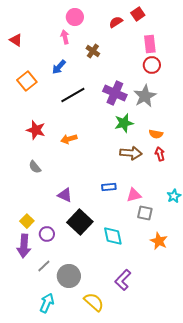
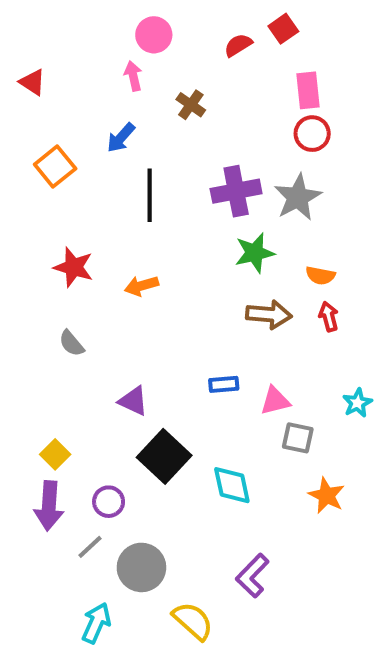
purple cross: (115, 93) -> (236, 191), turned -35
black line: (73, 95) -> (150, 195), turned -60
purple circle: (47, 234) -> (109, 502), moved

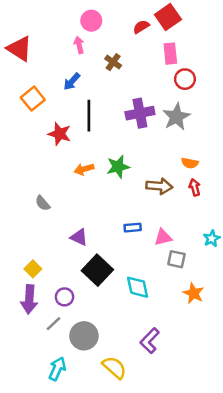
red square: (283, 29) -> (168, 17), size x1.5
red triangle: (32, 82) -> (19, 49), size x1.6
pink rectangle: (308, 90) -> (170, 54), moved
green star: (255, 253) -> (118, 167), moved
red star: (74, 267) -> (60, 134), moved

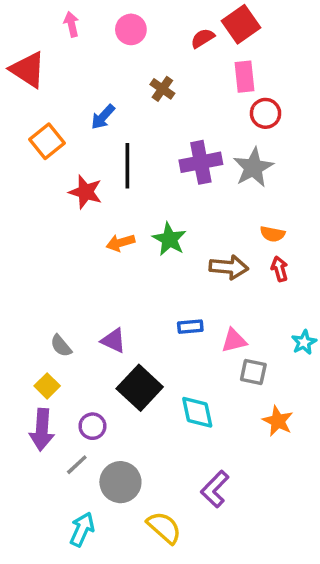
pink arrow: (79, 45) -> (72, 24), moved
green star: (118, 167) -> (169, 239), turned -30
gray semicircle: (43, 203) -> (61, 346), moved

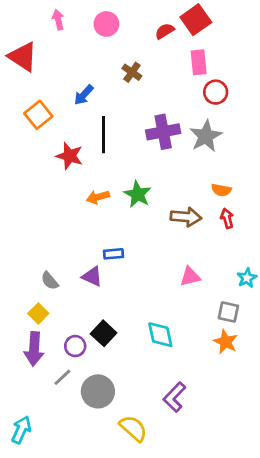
blue rectangle: (190, 327) -> (113, 254), moved
gray square: (253, 372) -> (228, 312), moved
black square: (140, 388) -> (104, 333), moved, size x0.7
cyan arrow: (82, 529) -> (21, 430), moved

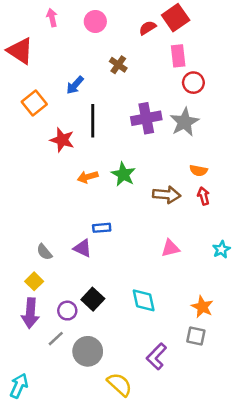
gray square: (228, 312) -> (196, 336), moved

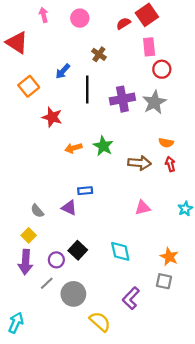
black line: (93, 121) -> (87, 89), moved

